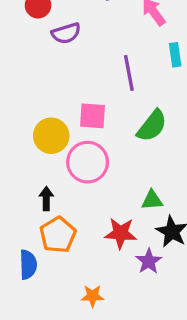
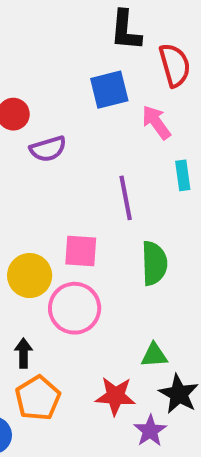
green semicircle: (152, 126) -> (154, 263), turned -40

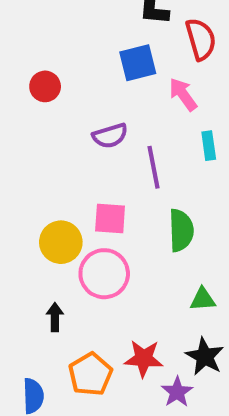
purple semicircle: (48, 149) -> (110, 136), moved
green triangle: (154, 355) -> (203, 299), moved
orange pentagon: (38, 398) -> (90, 374), moved

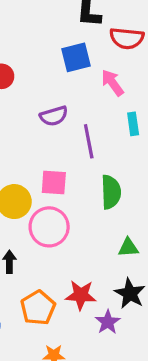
red semicircle: (201, 39) -> (127, 38), turned 112

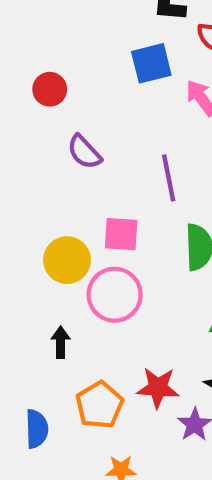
purple semicircle: (54, 116) -> (84, 152), moved, turned 64

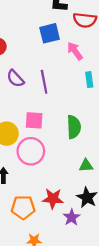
purple line: (169, 178) -> (44, 82), moved
orange pentagon: (99, 405) -> (23, 207), turned 30

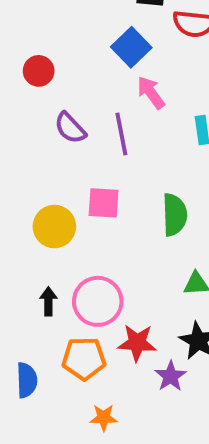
blue square: (50, 33) -> (131, 47), turned -30
pink arrow: (75, 51) -> (151, 93), moved
pink circle: (31, 151) -> (98, 301), moved

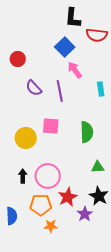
red star: (137, 343) -> (68, 197), turned -30
orange star: (104, 418) -> (51, 226), moved

